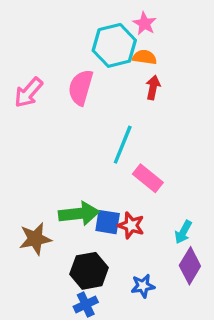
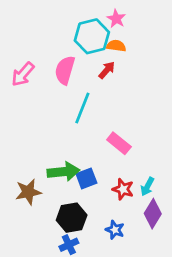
red arrow: (153, 87) -> (107, 70), moved, turned 30
cyan line: (123, 145) -> (82, 108), moved
blue square: (108, 222) -> (86, 178), turned -30
red star: (131, 225) -> (123, 189), moved
blue star: (143, 286) -> (115, 230), turned 30

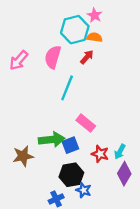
pink rectangle: (119, 143) -> (86, 123), moved
black hexagon: (72, 218) -> (71, 175), moved
blue star: (115, 230) -> (84, 190), moved

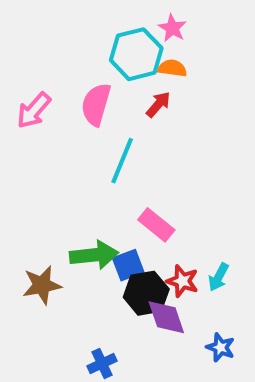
purple diamond: (124, 174) -> (166, 317), moved, turned -50
black hexagon: (71, 175) -> (146, 293), moved
blue star: (84, 190) -> (221, 347), moved

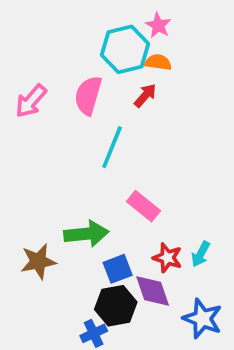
blue square: (128, 265) -> (118, 269), moved
black hexagon: (146, 293) -> (116, 306), moved
blue star: (221, 347) -> (202, 319), size x1.5

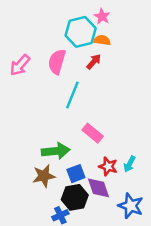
brown star: (38, 261) -> (44, 176), moved

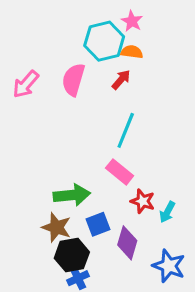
cyan line: (72, 95) -> (126, 130), moved
red star: (108, 166) -> (143, 201), moved
brown star: (44, 176) -> (56, 227), turned 30
purple diamond: (99, 188) -> (127, 243), turned 35
black hexagon: (75, 197) -> (72, 255), moved

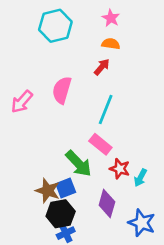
cyan hexagon: (104, 41) -> (55, 26), moved
pink semicircle: (73, 80) -> (62, 90), moved
pink arrow: (26, 84) -> (22, 102), moved
green arrow: (72, 195) -> (79, 164), moved, turned 52
blue square: (98, 224) -> (66, 188), moved

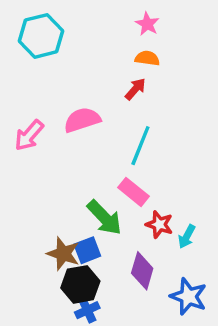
cyan hexagon: (55, 26) -> (41, 36), moved
pink semicircle: (62, 90) -> (82, 120), turned 56

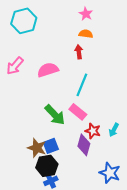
red arrow: (135, 89) -> (79, 52), turned -48
pink arrow: (29, 135) -> (15, 66), moved
green arrow: (104, 218) -> (55, 115), moved
cyan arrow: (187, 236) -> (114, 130), moved
purple diamond: (142, 271) -> (84, 145), moved

